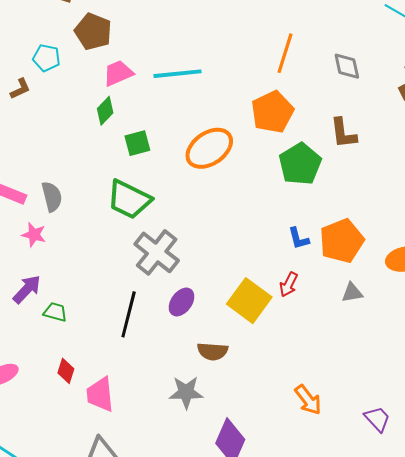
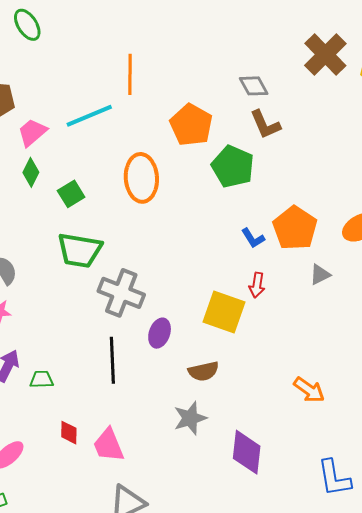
orange line: (285, 53) -> (130, 74), moved
gray diamond: (347, 66) -> (254, 86), moved
orange ellipse: (209, 148) -> (141, 178), turned -42

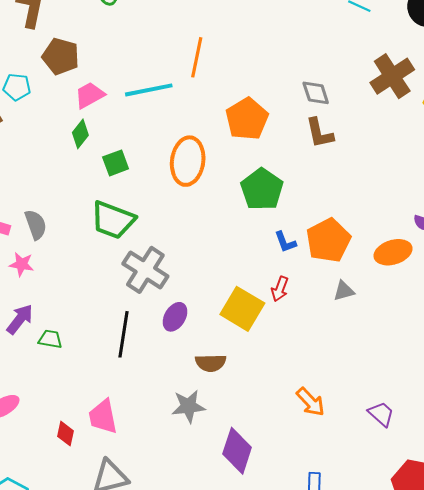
green pentagon: (233, 167) -> (262, 189), moved
red diamond: (69, 433) -> (66, 434), moved

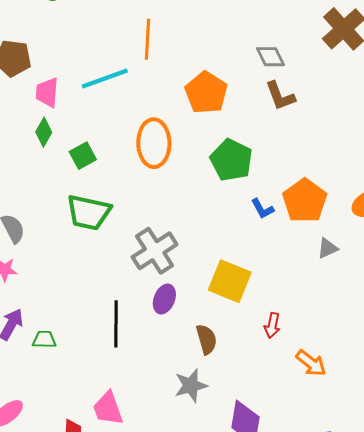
pink trapezoid: (90, 95) -> (47, 92), turned -48
gray cross: (145, 270) -> (155, 251), moved, turned 33
red arrow: (280, 289) -> (272, 325), moved
brown semicircle: (211, 363) -> (206, 339), turned -96

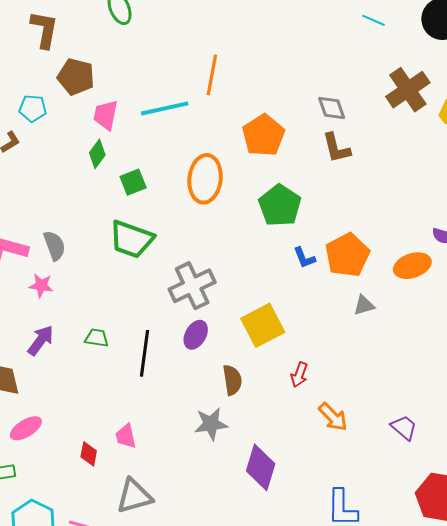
yellow square: (230, 281) -> (263, 325), turned 33
green trapezoid: (44, 340) -> (97, 338), moved
pink trapezoid: (108, 408) -> (126, 436), size x0.7

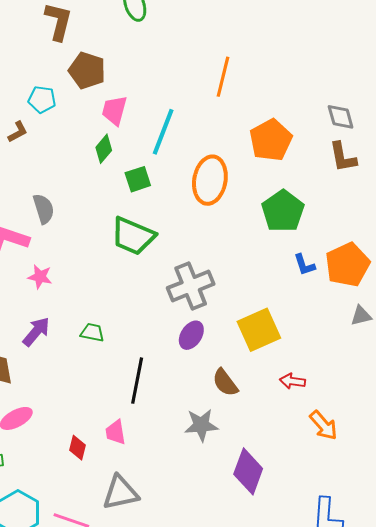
cyan line: (165, 108) -> (163, 132), moved, turned -60
gray semicircle: (54, 246) -> (44, 209), moved
black line: (145, 353) -> (137, 381), moved
red arrow: (299, 375) -> (292, 381), turned 75
brown semicircle: (232, 380) -> (225, 383), turned 148

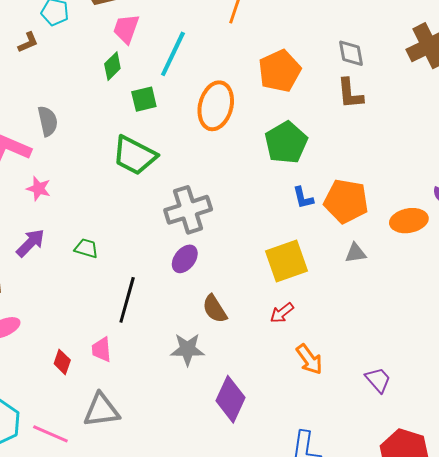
orange pentagon: (347, 265) -> (346, 201), turned 30
yellow square: (259, 330) -> (287, 261), moved
red arrow: (292, 381) -> (282, 313), turned -50

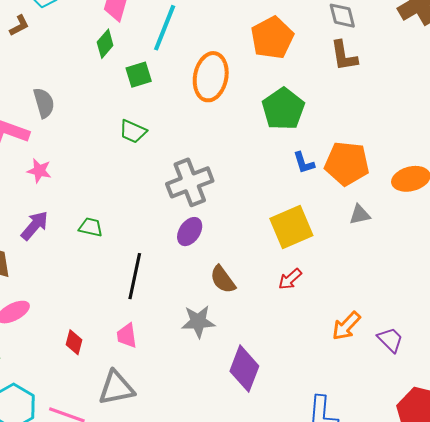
green trapezoid: (135, 155) -> (133, 131), size x0.6
pink trapezoid: (101, 350) -> (127, 336), moved
orange arrow: (309, 359) -> (346, 326), moved, turned 84

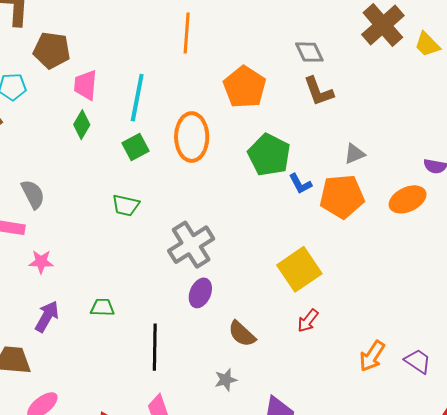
green square: (139, 75) -> (135, 147), moved
blue L-shape: (304, 163) -> (300, 184), moved
gray triangle: (360, 215) -> (354, 154), moved
gray star: (198, 322) -> (226, 380), size x0.7

